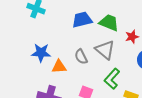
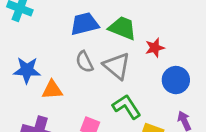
gray semicircle: (81, 57) -> (85, 62), moved
green L-shape: (112, 79) -> (127, 107), turned 105

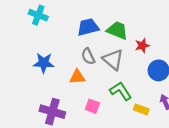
orange triangle: (52, 90) -> (77, 77), moved

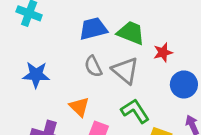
orange triangle: (77, 77) -> (79, 107), moved, turned 49

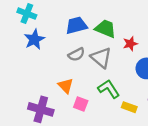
gray semicircle: (93, 66) -> (76, 54), turned -91
blue star: (36, 75) -> (34, 39), moved, turned -30

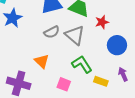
pink square: (81, 104) -> (64, 84), moved

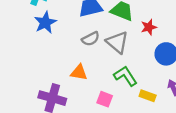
orange triangle: (42, 61) -> (79, 72), turned -35

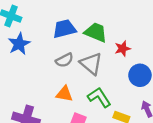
orange triangle: (79, 72) -> (64, 94), moved

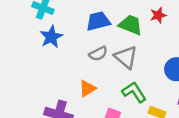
red star: (123, 49) -> (158, 15), moved
orange triangle: (64, 94) -> (87, 88), moved, turned -42

